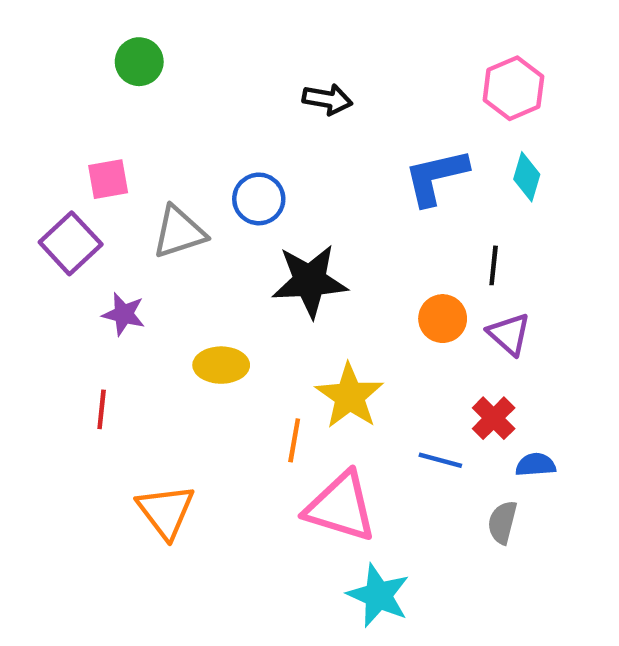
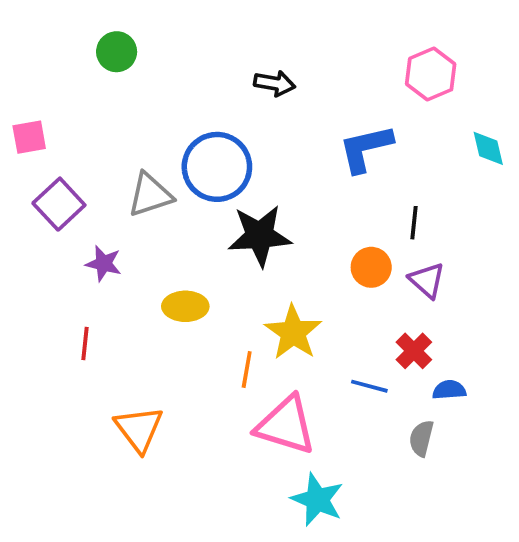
cyan diamond: (527, 177) -> (488, 148), moved, turned -30
pink square: (108, 179) -> (29, 137), moved
blue circle: (259, 199) -> (217, 167), size x1.6

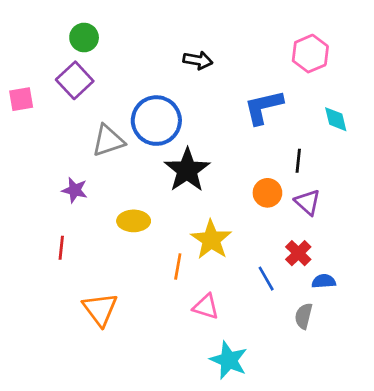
cyan diamond: (488, 148) -> (336, 119), moved
purple square: (59, 204) -> (75, 80), moved
black star: (260, 236) -> (187, 170), turned -30
blue line: (369, 386) -> (266, 279), turned 45
pink triangle: (286, 425) -> (206, 307), size x0.6

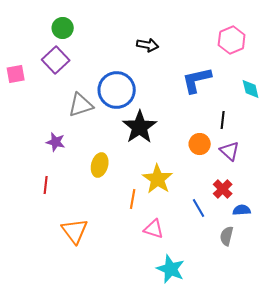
yellow ellipse: (134, 221) -> (100, 165), turned -75

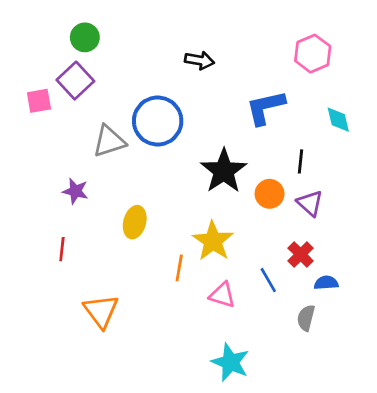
pink square: (16, 74) -> (39, 101), moved
black star: (140, 127) -> (224, 171), moved
pink triangle: (154, 229) -> (222, 295), moved

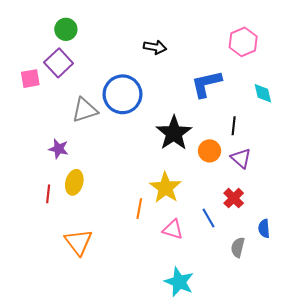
yellow ellipse: (135, 222) -> (74, 182), moved
blue semicircle: (326, 283) -> (264, 228), moved, turned -90

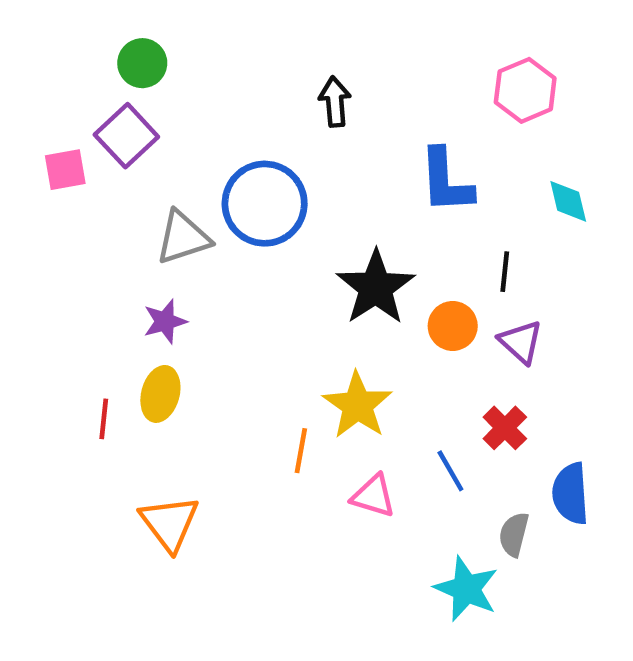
black arrow: (155, 47) -> (335, 102), turned -105
blue L-shape: (206, 84) -> (446, 181), turned -80
purple star: (59, 149) -> (165, 321), moved, turned -30
blue semicircle: (264, 228) -> (570, 494), size x1.5
cyan star: (179, 282) -> (466, 589), moved

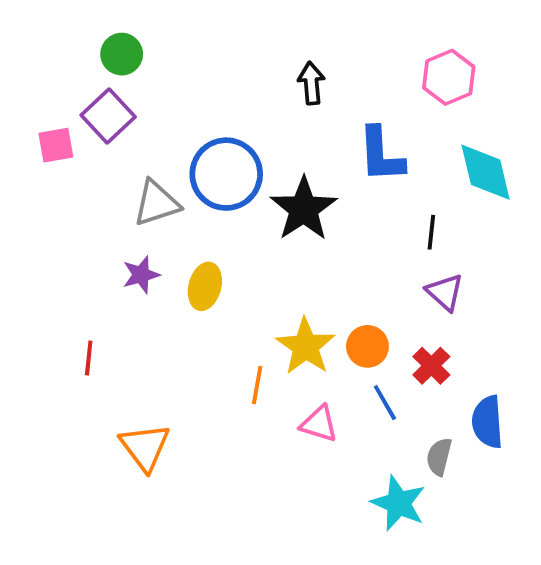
black arrow: (335, 102) -> (311, 83), moved
cyan diamond: (568, 201) -> (486, 172), size x1.6
black star: (376, 287) -> (304, 209), moved
orange circle: (453, 326) -> (367, 346), moved
yellow ellipse: (160, 394) -> (205, 286), moved

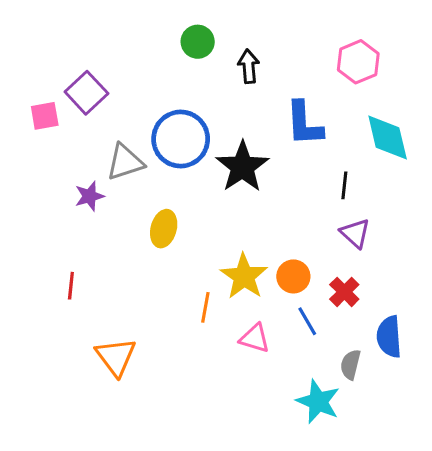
green circle: (122, 54) -> (198, 42), moved
purple star: (141, 275) -> (90, 196), moved

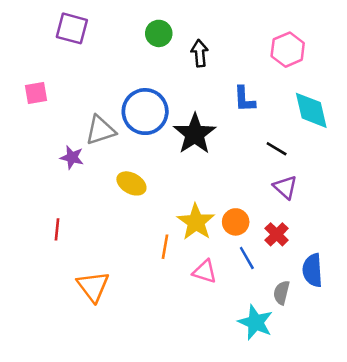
purple square: (86, 93) -> (72, 28), moved, turned -32
blue L-shape: (304, 124) -> (244, 99), size x0.7
black line: (344, 185) -> (277, 149), turned -65
purple star: (90, 196) -> (72, 157), turned 30
yellow ellipse: (164, 229) -> (131, 183), turned -76

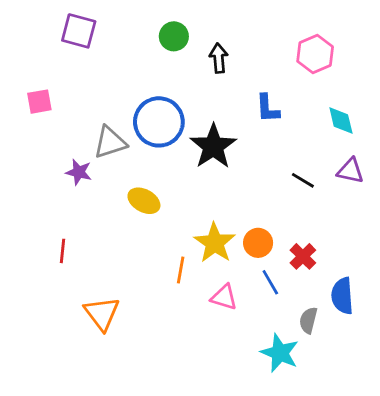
cyan diamond: (311, 110) -> (341, 121), size x0.7
black line: (277, 149) -> (303, 180), moved
purple triangle: (285, 187) -> (350, 171), moved, turned -30

